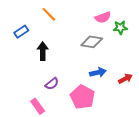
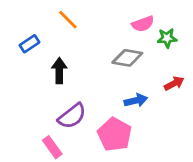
red arrow: (125, 79) -> (174, 83), moved
purple semicircle: (52, 84) -> (72, 116), size x1.5

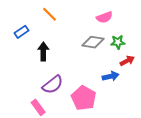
green star: (167, 38) -> (118, 42), moved
blue arrow: (136, 100) -> (111, 76), moved

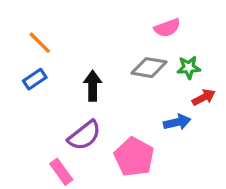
orange line: (50, 14) -> (40, 43), moved
blue rectangle: (22, 32) -> (35, 79), moved
black arrow: (43, 51) -> (93, 86), moved

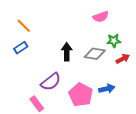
gray diamond: (149, 68) -> (95, 54), moved
black arrow: (93, 86) -> (67, 52), moved
blue arrow: (177, 122) -> (107, 89), moved

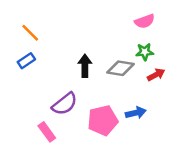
pink semicircle: (101, 17) -> (145, 21), moved
pink pentagon: (81, 95) -> (103, 120), turned 30

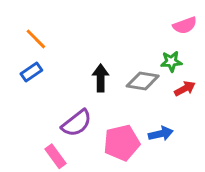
pink semicircle: (145, 21) -> (185, 25), moved

